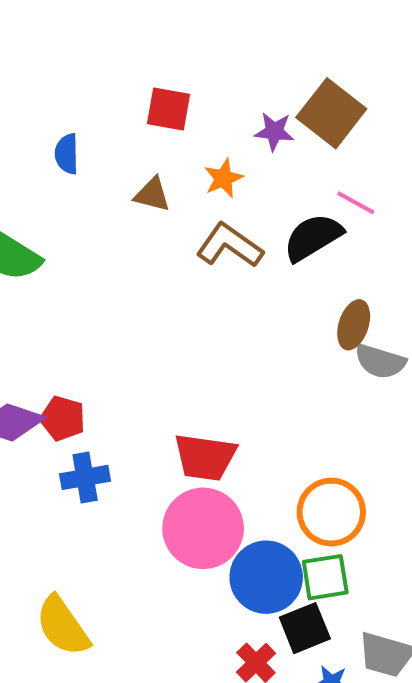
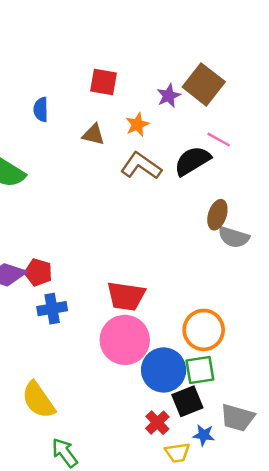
purple star: (274, 131) -> (169, 96), turned -30

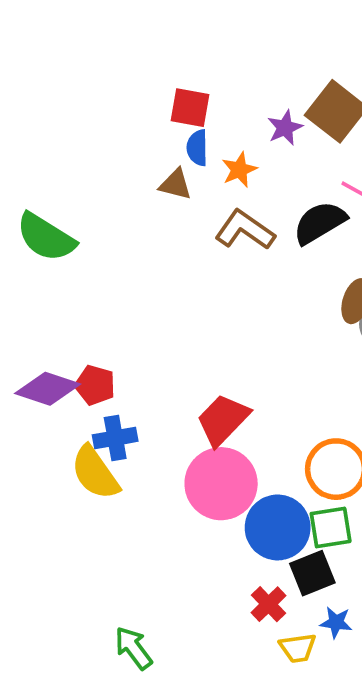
blue semicircle: (41, 110) -> (197, 148), moved
red trapezoid: (126, 296) -> (223, 420), turned 126
yellow semicircle: (38, 400) -> (95, 473), moved

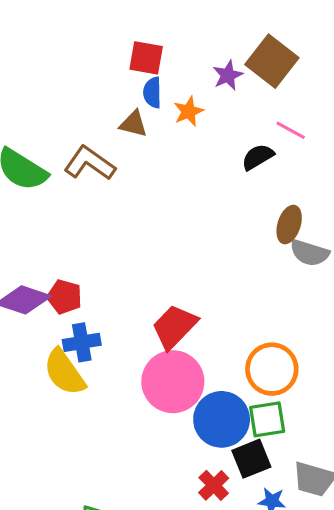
black semicircle: (320, 223) -> (258, 157), size x0.7
brown L-shape: (245, 230) -> (90, 163), moved

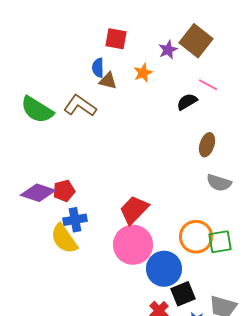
blue semicircle: (152, 93) -> (98, 68), moved
gray semicircle: (310, 253) -> (219, 183), moved
red pentagon: (64, 297) -> (64, 191), turned -30
green square: (267, 419) -> (220, 242), moved

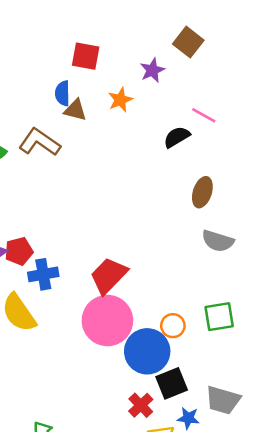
brown square: (196, 41) -> (188, 42), moved, size x0.7
blue cross: (75, 220) -> (43, 274), moved
orange circle: (196, 237) -> (173, 326), moved, size x0.6

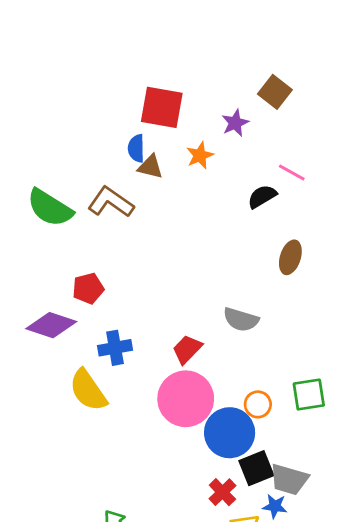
red square: (86, 56) -> (162, 107), size x1.4
gray semicircle: (218, 241) -> (241, 320), moved
red pentagon: (19, 251) -> (88, 288), moved
red trapezoid: (109, 276) -> (187, 349), size x0.7
gray trapezoid: (223, 400) -> (289, 479), moved

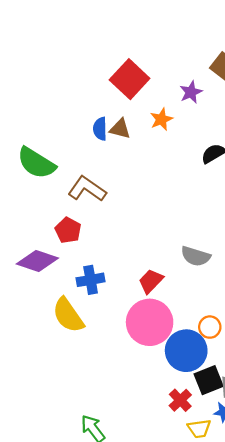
red square: (162, 107) -> (130, 79), turned 33
blue semicircle: (136, 148) -> (100, 129), moved
brown L-shape: (111, 202) -> (87, 189), moved
red pentagon: (88, 288) -> (68, 230), turned -30

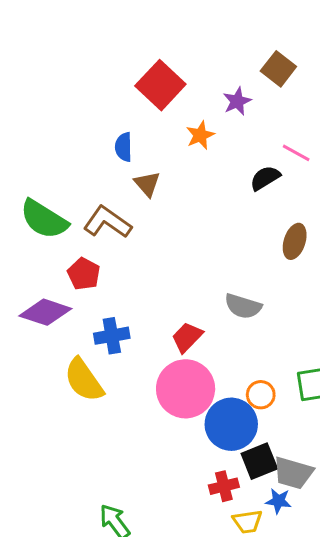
brown triangle: (120, 129) -> (147, 184), moved, turned 35
green semicircle: (36, 163) -> (44, 219), moved
red cross: (180, 400) -> (224, 486), turned 30

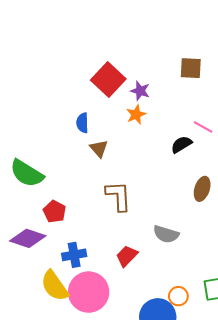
brown square: (278, 69) -> (191, 68), turned -35
purple star: (237, 101) -> (140, 91), moved, turned -30
brown L-shape: (107, 222) -> (119, 196), moved, turned 52
pink circle: (186, 389) -> (89, 292), moved

